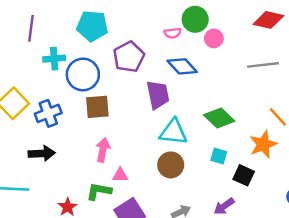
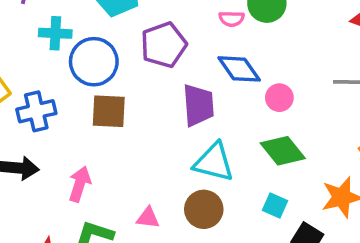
pink circle: (214, 38) -> (279, 98), moved
pink arrow: (103, 150) -> (80, 184), moved
pink triangle: (120, 175) -> (148, 218), moved

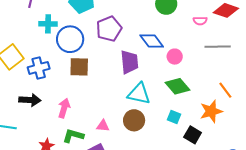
pink semicircle: (232, 19) -> (200, 21), moved

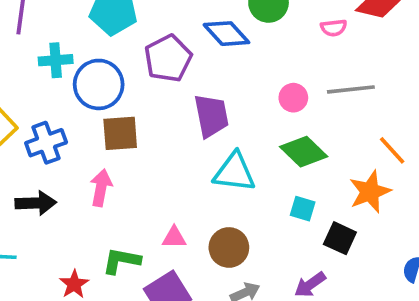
blue diamond: (152, 41) -> (226, 34), moved
gray line: (218, 47) -> (351, 89), moved
pink arrow: (64, 108) -> (101, 188), moved
brown circle: (134, 120) -> (229, 247), moved

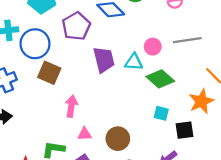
brown square: (120, 133) -> (49, 73), turned 30
cyan triangle: (234, 172) -> (134, 62), moved, size x0.7
pink arrow: (101, 188) -> (71, 106), moved
black square: (340, 238) -> (185, 130), turned -30

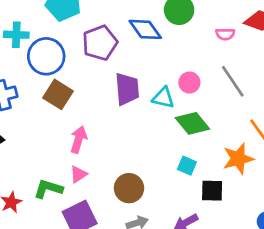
gray line: (187, 40) -> (233, 81), turned 56
pink triangle: (84, 134) -> (78, 174), moved, turned -40

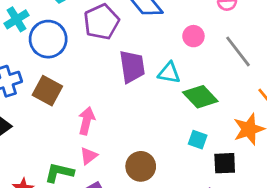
cyan cross: (16, 35) -> (17, 19), turned -30
pink circle: (189, 83) -> (193, 36), moved
brown square: (58, 94) -> (47, 91), moved

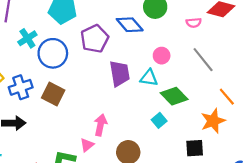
pink circle: (193, 36) -> (162, 56), moved
pink arrow: (86, 121) -> (100, 125), moved
cyan square: (198, 140) -> (159, 120), moved, turned 32

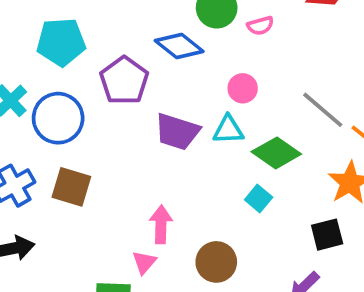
pink semicircle: (194, 23) -> (260, 26), moved
gray line: (203, 60) -> (323, 110), moved
purple trapezoid: (120, 73) -> (177, 132), turned 128

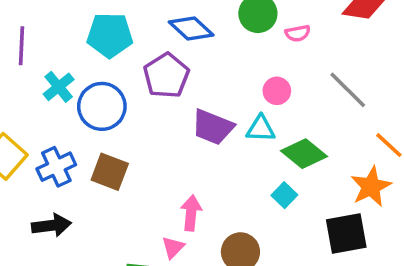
blue diamond: (179, 46) -> (191, 28), moved
gray line: (323, 110) -> (348, 90), moved
black square: (327, 235) -> (346, 234), size x1.4

